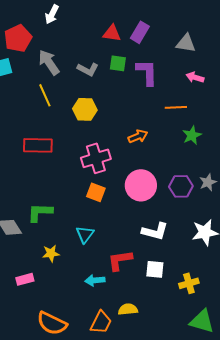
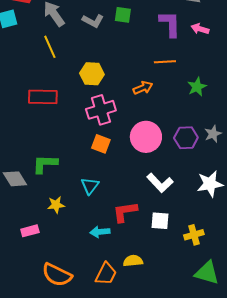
purple L-shape: (147, 72) -> (170, 24), moved
orange line: (176, 107) -> (165, 62), moved
yellow hexagon: (85, 109) -> (92, 74), moved
white L-shape: (155, 231) -> (160, 183), turned 32

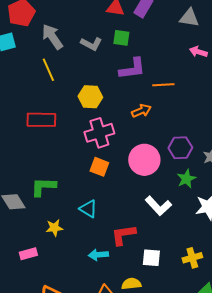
purple L-shape: (170, 24) -> (132, 69), moved, turned 84
green star: (197, 87) -> (186, 179), moved
purple hexagon: (186, 138) -> (180, 148), moved
cyan triangle: (90, 186) -> (88, 209), turned -36
white square: (160, 221) -> (151, 258), moved

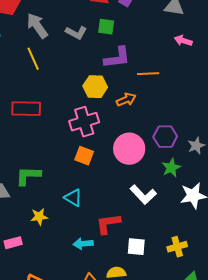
yellow hexagon: (90, 97) -> (95, 87), moved

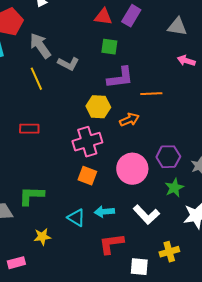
gray L-shape: (76, 33) -> (68, 64), moved
red rectangle: (26, 109) -> (29, 129), size x0.7
cyan arrow: (83, 244) -> (104, 212), moved
yellow cross: (177, 247) -> (169, 252), moved

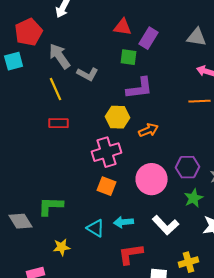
purple rectangle: (131, 16) -> (148, 38), moved
orange line: (151, 94) -> (200, 101), moved
red rectangle: (29, 129) -> (58, 123), moved

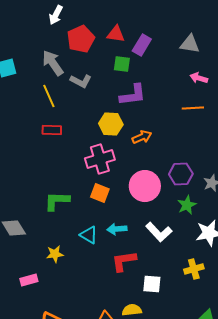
red pentagon: (28, 32) -> (81, 39), moved
green L-shape: (50, 206) -> (57, 201), moved
yellow cross: (188, 262) -> (194, 269), moved

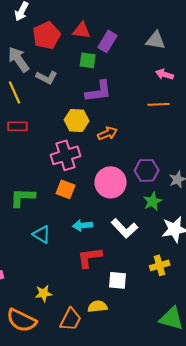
cyan triangle: (89, 235) -> (42, 234), moved
yellow star: (55, 254) -> (44, 293), moved

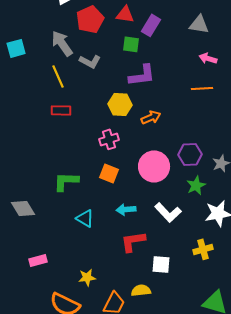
pink cross: (66, 155) -> (109, 139), size x0.7

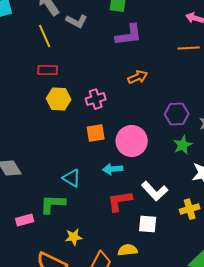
yellow hexagon: (120, 104) -> (59, 99), moved
pink circle: (154, 166) -> (132, 141), moved
orange square: (109, 173) -> (96, 133), turned -30
green L-shape: (66, 181) -> (53, 204), moved
white L-shape: (168, 212) -> (155, 191), moved

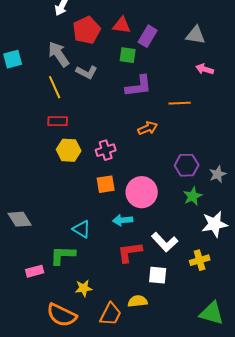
orange line: (189, 48) -> (180, 103), moved

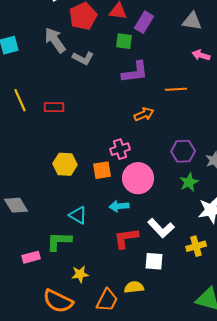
yellow line: (55, 87) -> (20, 100), moved
yellow hexagon: (69, 150) -> (65, 164), moved
pink cross: (106, 150) -> (120, 149), moved

